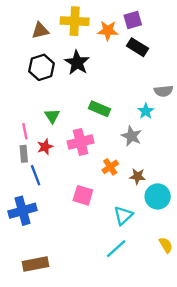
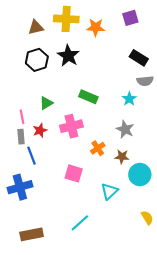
purple square: (133, 20) -> (130, 18), moved
black rectangle: (137, 47) -> (139, 58), moved
green triangle: (52, 116) -> (46, 103), turned 32
gray star: (132, 136) -> (125, 129), moved
cyan line: (116, 249) -> (80, 223), moved

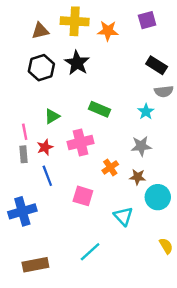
gray star: (125, 129) -> (141, 146), turned -30
blue line: (32, 156) -> (47, 176), moved
cyan triangle: (109, 191) -> (123, 216), turned -30

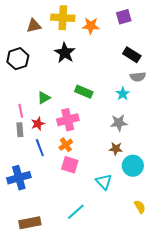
black hexagon: (41, 68) -> (18, 59), moved
orange cross: (110, 167) -> (66, 145), moved

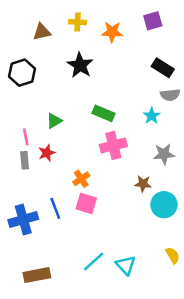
yellow cross: (63, 18) -> (78, 22), size x0.6
pink cross: (68, 120) -> (113, 145), moved
gray star: (119, 123) -> (164, 154), moved
blue line: (40, 148) -> (55, 208), moved
cyan triangle: (104, 182) -> (126, 265), moved

